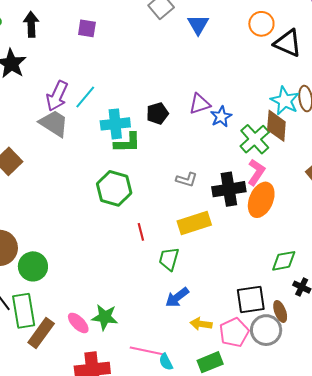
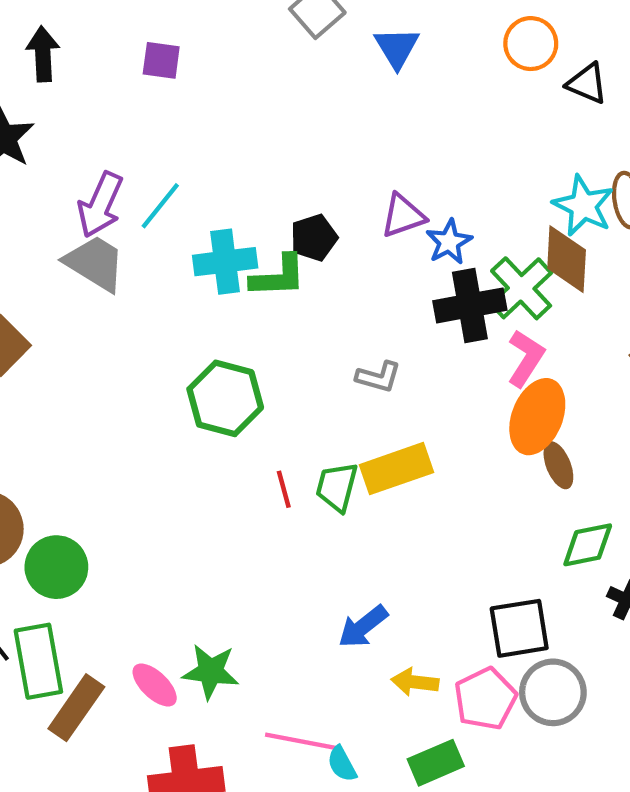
black triangle: (288, 43) -> (587, 83), size x0.7
green L-shape: (127, 143) -> (278, 276), moved
black cross: (229, 189) -> (470, 305), moved
green trapezoid: (169, 259) -> (337, 487), moved
brown ellipse: (280, 311) -> (558, 465), moved

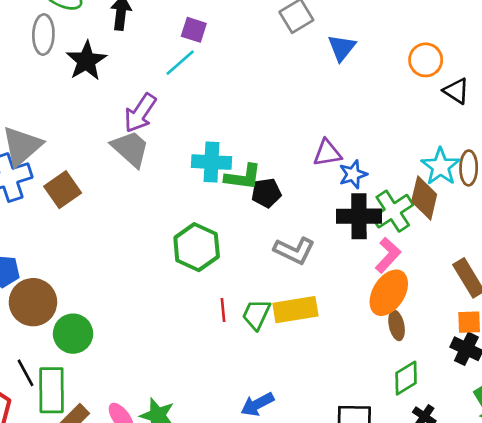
cyan line: (160, 206) -> (180, 63), moved
black pentagon: (314, 238) -> (266, 193), moved
gray L-shape: (378, 377) -> (294, 251), size x1.4
green diamond: (588, 545) -> (406, 378), turned -30

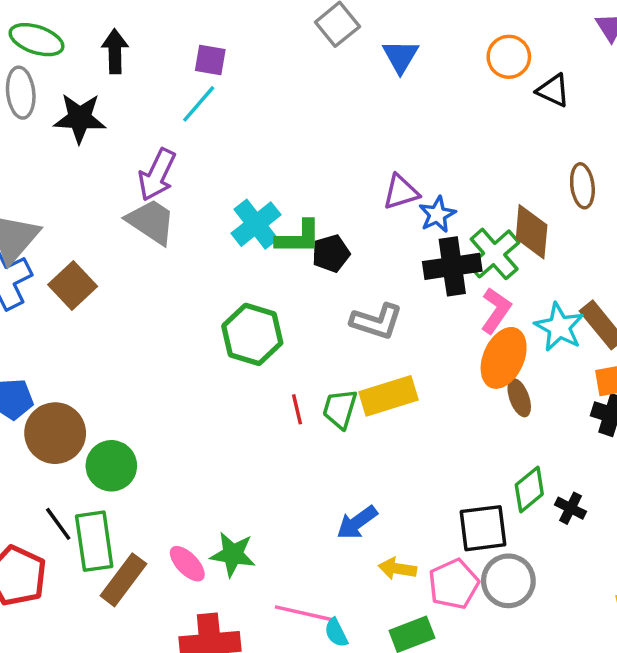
black star: (86, 61) -> (80, 118), turned -30
cyan cross: (211, 162) -> (256, 224), turned -33
cyan star: (441, 167) -> (559, 327), moved
green diamond: (406, 378) -> (529, 490), moved

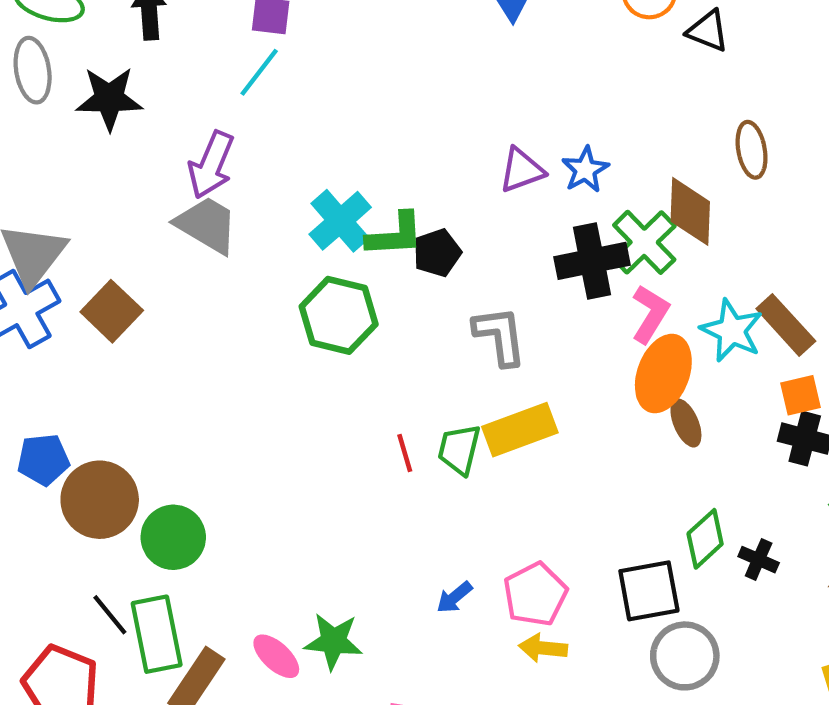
blue star: (437, 214) -> (585, 170), moved
gray L-shape: (377, 321) -> (500, 336), turned -112
green hexagon: (252, 334) -> (339, 315), moved
blue arrow: (357, 522) -> (454, 597), moved, size x0.7
pink pentagon: (454, 584) -> (535, 594), moved

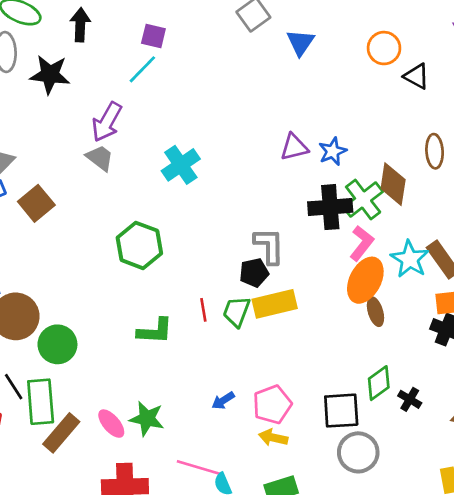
gray trapezoid: (207, 225) -> (100, 158), size x0.7
green L-shape: (395, 235) -> (155, 331), moved
black pentagon: (437, 253) -> (254, 273), moved
green hexagon: (339, 315) -> (139, 245), moved

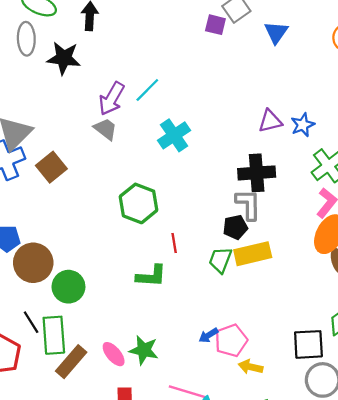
purple square: (153, 36) -> (215, 25), moved
cyan line: (142, 69) -> (147, 90), moved
black cross: (330, 207) -> (257, 173), moved
red line: (203, 310) -> (174, 243), moved
pink pentagon: (272, 405) -> (231, 340), moved

